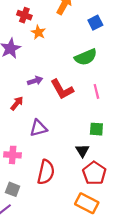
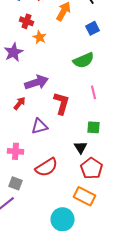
purple arrow: (35, 81) -> (36, 82), size x1.6
red L-shape: (62, 89) -> (62, 103), moved, turned -135
red semicircle: (46, 172) -> (46, 167), turned 45

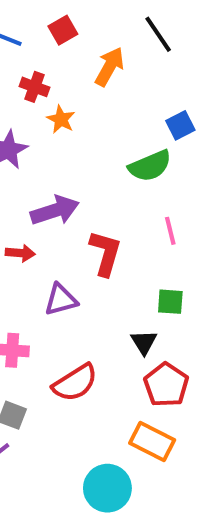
blue square: (92, 28) -> (180, 125), moved
red arrow: (20, 103) -> (20, 253), turned 56

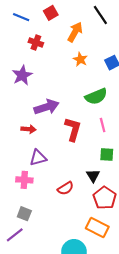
orange star: (61, 119) -> (80, 59), moved
green semicircle: (150, 166) -> (96, 96), moved
pink line: (170, 231) -> (103, 125), moved
purple triangle: (61, 300) -> (38, 158), moved
red semicircle: (75, 383) -> (66, 188), moved, size x0.7

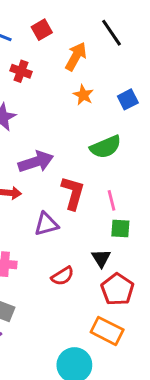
pink line: (103, 125) -> (112, 200), moved
purple triangle: (38, 158) -> (46, 224), moved

